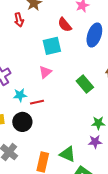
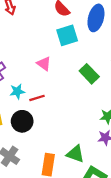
cyan square: (52, 46) -> (67, 35), moved
pink triangle: (45, 72) -> (44, 64), turned -40

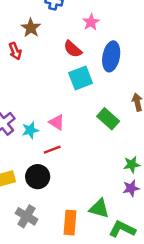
pink triangle: (44, 64) -> (57, 122), moved
cyan star: (17, 91) -> (30, 130), moved

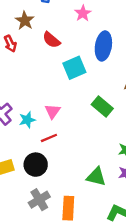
red semicircle: (73, 49) -> (51, 40), moved
pink triangle: (57, 122) -> (53, 111), turned 35
green triangle: (99, 208) -> (96, 177), moved
gray cross: (26, 216) -> (39, 200), moved, turned 30

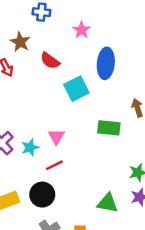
green rectangle: (102, 106) -> (109, 128), turned -30

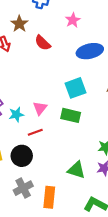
blue ellipse: (106, 63) -> (90, 51), turned 65
cyan square: (76, 89) -> (76, 88), moved
green rectangle: (109, 128) -> (71, 115), moved

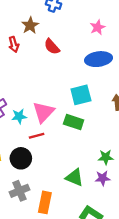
pink star: (73, 20) -> (98, 27), moved
pink triangle: (40, 108) -> (43, 112), size x1.5

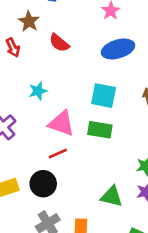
cyan square: (81, 95) -> (104, 96), turned 35
pink triangle: (43, 112) -> (62, 123), turned -45
cyan star: (19, 116) -> (38, 91), moved

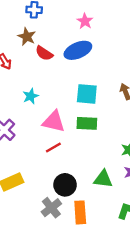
brown star: (29, 21) -> (27, 37), moved
blue ellipse: (118, 49) -> (78, 50), moved
black circle: (43, 184) -> (65, 185), moved

